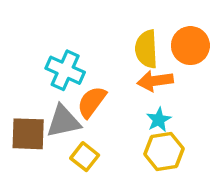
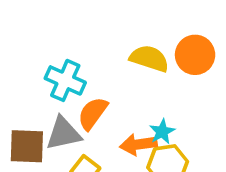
yellow semicircle: (146, 49) -> (149, 59), turned 111
orange arrow: (155, 81) -> (138, 144), moved

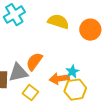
yellow semicircle: (149, 59) -> (58, 22), moved
cyan cross: (65, 80) -> (14, 15), moved, turned 35

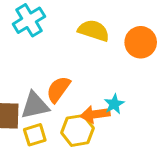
yellow hexagon: (75, 90) -> (77, 130), moved
yellow square: (30, 93) -> (35, 135), moved, turned 35

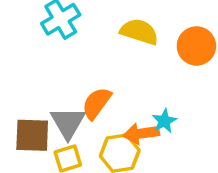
gray triangle: (35, 105) -> (68, 123), turned -48

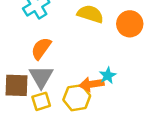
orange semicircle: (96, 103) -> (41, 48), moved

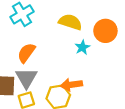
cyan star: (108, 76) -> (82, 47), moved

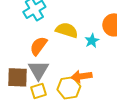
yellow semicircle: (70, 22) -> (67, 30), moved

